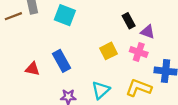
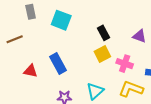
brown line: (13, 16) -> (15, 39), moved
black rectangle: (129, 21) -> (103, 33), moved
pink cross: (139, 52) -> (125, 64), moved

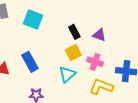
purple triangle: (139, 36) -> (99, 35), moved
cyan triangle: (95, 91) -> (67, 74), moved

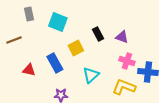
yellow square: (73, 53) -> (76, 48), moved
pink cross: (95, 62) -> (127, 61), moved

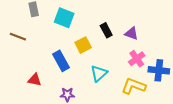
brown line: (14, 40) -> (18, 37), turned 42
pink cross: (127, 61) -> (137, 59), turned 35
red triangle: (29, 70) -> (35, 80), moved

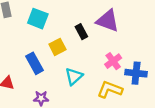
purple triangle: (131, 33) -> (108, 21), moved, size x1.6

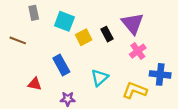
purple triangle: (108, 21) -> (133, 23), turned 30
yellow square: (57, 47) -> (84, 37), moved
pink cross: (113, 61) -> (138, 51), moved

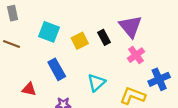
gray rectangle: (34, 13) -> (13, 13), moved
cyan square: (64, 21) -> (49, 32), moved
blue cross: (160, 74) -> (159, 79), turned -30

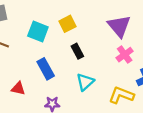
black rectangle: (104, 37) -> (77, 51), moved
yellow square: (80, 41) -> (68, 24), moved

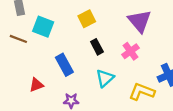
cyan square: (38, 31) -> (43, 27), moved
pink cross: (125, 55) -> (131, 51), moved
red triangle: (18, 89) -> (36, 85), turned -32

